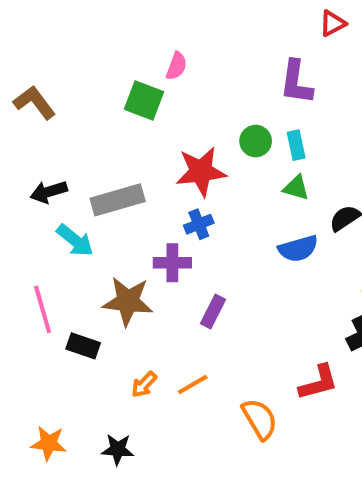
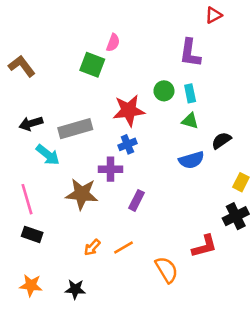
black rectangle: (83, 346) -> (32, 234), moved

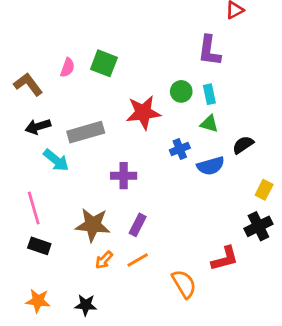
pink semicircle: (113, 43) -> (67, 68), moved
brown L-shape: (22, 66) -> (28, 84), moved
blue cross: (127, 144) -> (180, 149), moved
brown star: (82, 194) -> (93, 225), moved
purple rectangle: (137, 200) -> (138, 225), moved

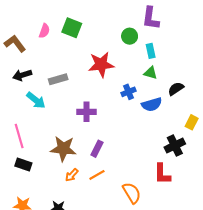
green circle: (181, 91) -> (130, 36), moved
gray rectangle: (86, 132) -> (58, 79), size x0.7
black cross: (258, 226) -> (175, 146), moved
red L-shape: (225, 259) -> (162, 174), turned 105

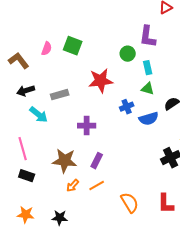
red L-shape: (162, 174) -> (166, 204), moved

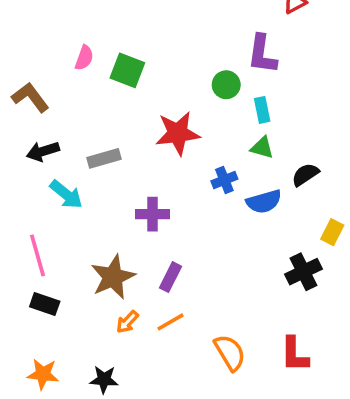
pink semicircle: (47, 49) -> (84, 58), moved
brown star: (65, 161) -> (113, 277), turned -30

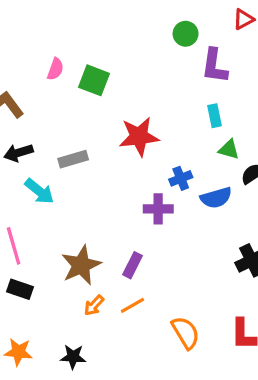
green circle: (226, 85) -> (186, 34), moved
green triangle: (262, 148) -> (229, 149), moved
purple cross: (153, 214) -> (158, 209), moved

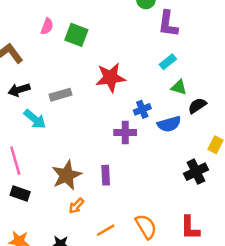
cyan rectangle: (214, 116) -> (168, 62), turned 63
purple rectangle: (133, 265) -> (106, 175), turned -30
orange line: (133, 305) -> (106, 230), moved

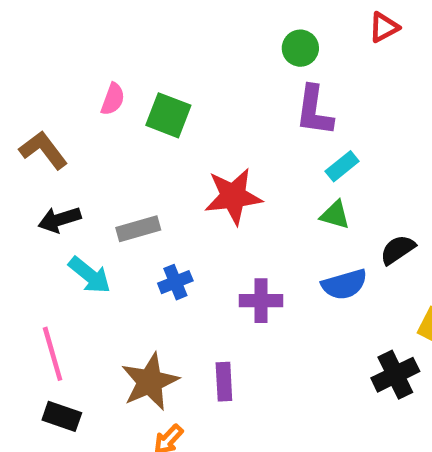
purple L-shape: (168, 24) -> (314, 111), moved
green triangle: (179, 87) -> (335, 215), moved
blue cross: (142, 109) -> (175, 282), moved

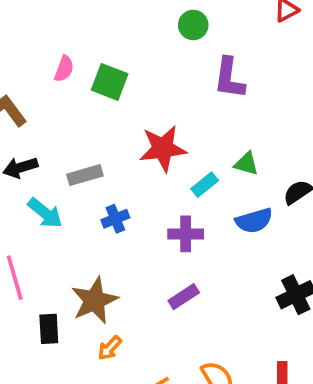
green circle: (300, 48) -> (193, 25), moved
cyan rectangle: (342, 166) -> (205, 185), moved
purple rectangle: (224, 382) -> (184, 297), moved, turned 60
black rectangle: (62, 416) -> (49, 329), moved, turned 68

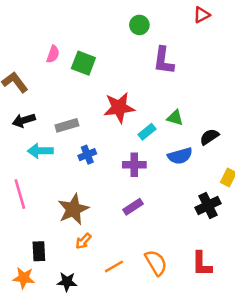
cyan arrow: (45, 213) -> (40, 151), turned 140
black rectangle: (49, 329) -> (39, 251), moved

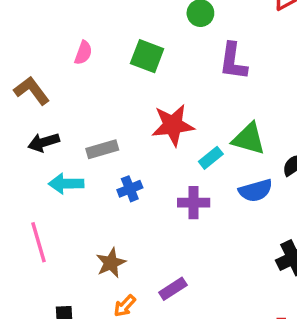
green square: (83, 63) -> (147, 56), moved
green triangle: (175, 118) -> (249, 139), size x1.5
purple rectangle: (133, 207) -> (173, 289), moved
brown star: (73, 209) -> (111, 263), size x0.7

